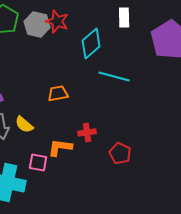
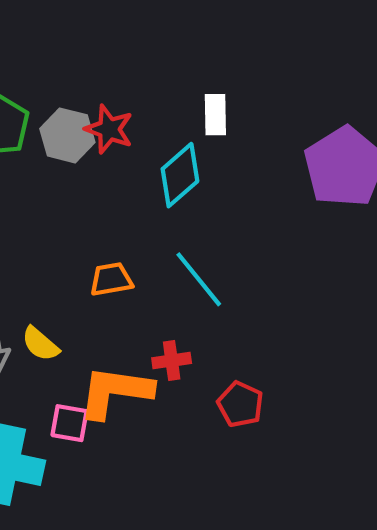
white rectangle: (124, 17) -> (215, 115), moved
cyan line: (114, 76) -> (199, 279), moved, turned 36
orange L-shape: (60, 147) -> (115, 392), size x1.5

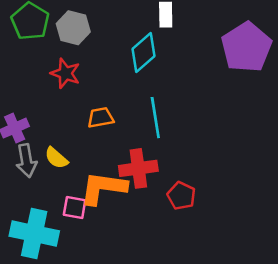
red star: (109, 129) -> (65, 73), moved
cyan line: (199, 279) -> (155, 118), turned 30
red cross: (172, 361) -> (138, 168), size x1.6

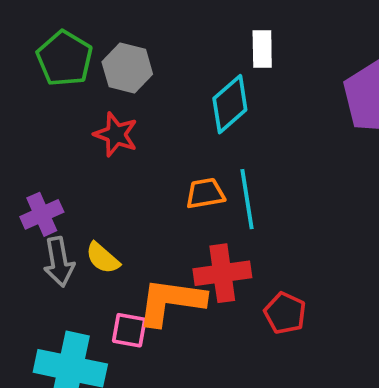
orange trapezoid: (101, 118) -> (205, 193), moved

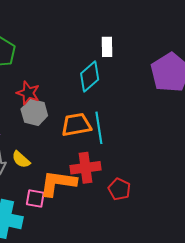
gray hexagon: (127, 68) -> (34, 112), moved
orange trapezoid: (205, 193) -> (76, 125), size x1.4

